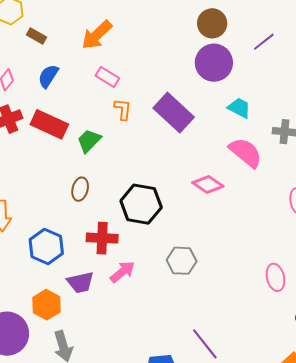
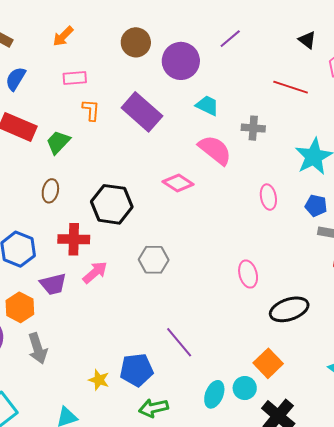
brown circle: (212, 23) -> (136, 42), moved
orange arrow: (97, 35) -> (63, 36), size x0.7
pink rectangle: (107, 77) -> (75, 78), turned -35

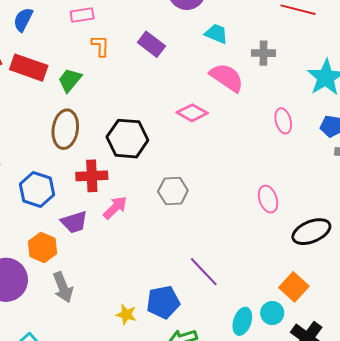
purple rectangle: (142, 112) -> (151, 44), size x0.7
brown ellipse: (50, 191) -> (65, 129), size x1.6

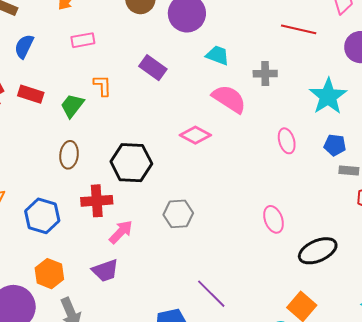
orange L-shape: (100, 46) -> (103, 86), moved
red rectangle: (29, 68) -> (31, 94), size x0.7
brown ellipse: (65, 129) -> (69, 155), size x0.7
purple trapezoid: (74, 222) -> (105, 271), moved

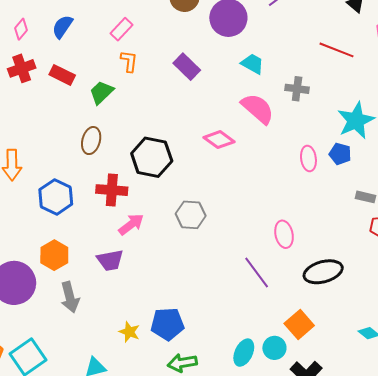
pink rectangle: (83, 40) -> (122, 29), turned -45
orange L-shape: (103, 86) -> (129, 61), moved
blue pentagon: (335, 145) -> (340, 154), moved
purple line: (211, 294) -> (257, 272), moved

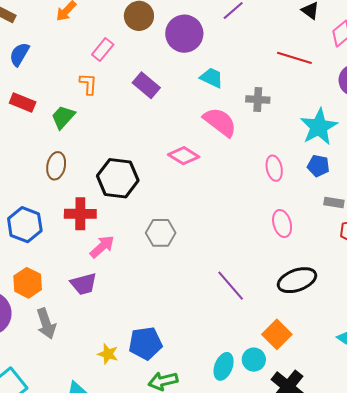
pink rectangle: (122, 29) -> (103, 50), moved
blue pentagon: (340, 154) -> (318, 166), moved
pink ellipse: (284, 234) -> (282, 224), moved

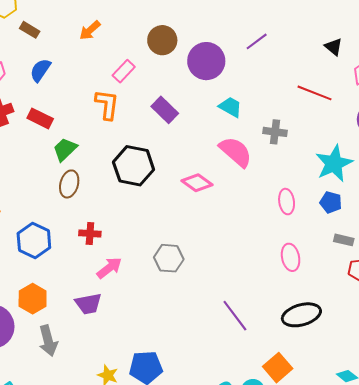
orange L-shape: (88, 84) -> (107, 105), size x1.4
green trapezoid: (63, 117) -> (65, 149), moved
black hexagon: (118, 178) -> (134, 166), moved
red cross: (80, 214) -> (90, 234), size x0.7

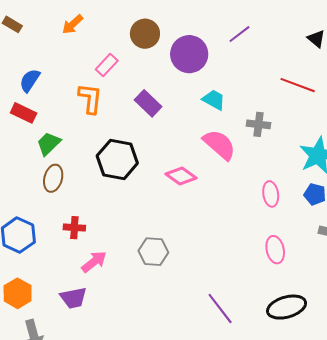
blue semicircle: (40, 70) -> (30, 80), moved

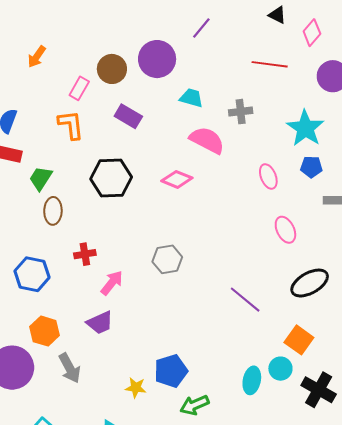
brown circle: (145, 34) -> (112, 69), moved

